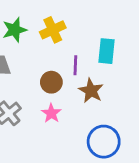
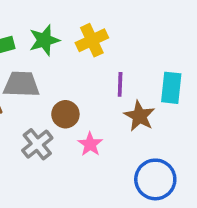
cyan rectangle: (106, 51) -> (171, 88), moved
brown circle: (51, 82) -> (65, 114), moved

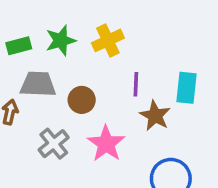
brown circle: (65, 114) -> (82, 100), moved
pink star: (90, 144) -> (106, 144), size x1.5

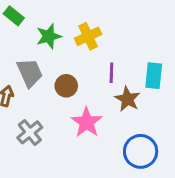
green rectangle: (19, 46) -> (14, 16), moved, turned 54
gray trapezoid: (38, 84) -> (30, 73), turned 64
gray cross: (54, 144) -> (30, 132), moved

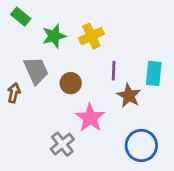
gray cross: (30, 132) -> (62, 144), moved

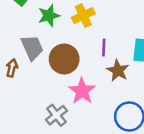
brown circle: (71, 83) -> (64, 59), size x1.5

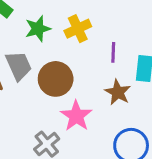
purple line: (104, 47) -> (113, 52), moved

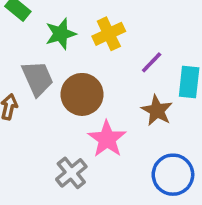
purple line: (113, 52) -> (152, 62), turned 42

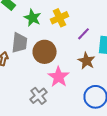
green star: (61, 34) -> (32, 18), turned -30
gray trapezoid: (37, 78) -> (20, 43), turned 30

